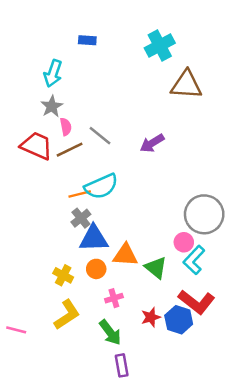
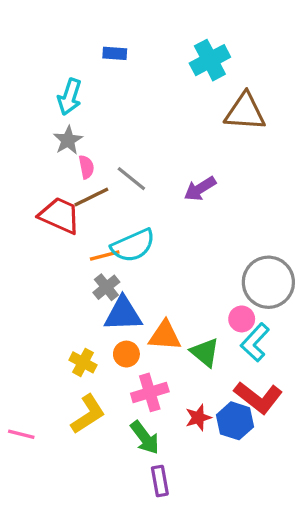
red trapezoid: (36, 146) -> (60, 215), moved
pink cross: (114, 298) -> (150, 392), size x1.5

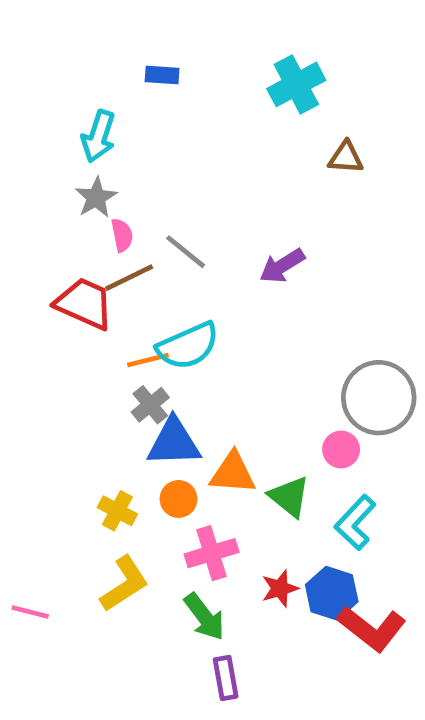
brown triangle: (245, 112) -> (346, 157), size x0.6
cyan L-shape: (255, 342) -> (355, 523), moved
red L-shape: (258, 397) -> (372, 629), moved

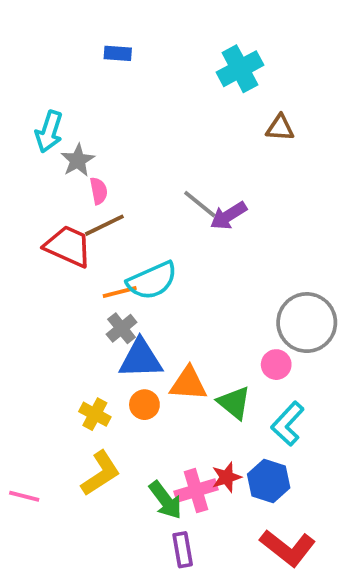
blue rectangle: (162, 75) -> (118, 53), moved
cyan arrow: (98, 136) -> (49, 132), moved
gray line: (186, 252) -> (200, 204), moved
pink cross: (212, 553) -> (196, 491), moved
red L-shape: (372, 629) -> (288, 548), moved

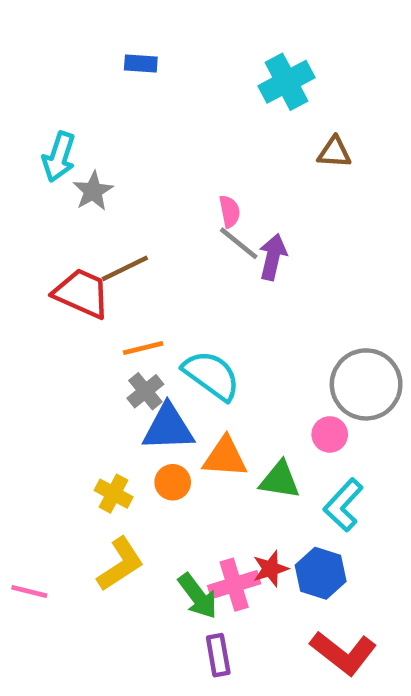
pink semicircle: (99, 191) -> (230, 211), moved
purple arrow: (228, 216) -> (273, 257), turned 135
cyan semicircle: (152, 281) -> (211, 375), moved, turned -120
green triangle: (234, 403) -> (280, 480), turned -30

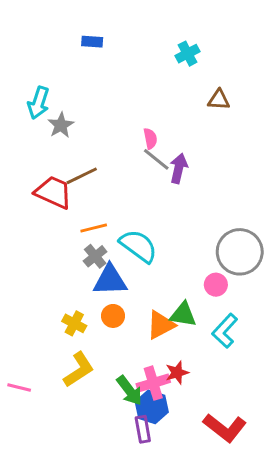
cyan cross: (286, 82) -> (188, 54), size x0.7
orange triangle: (225, 457) -> (161, 325), moved, turned -32
blue hexagon: (321, 573) -> (152, 407), moved

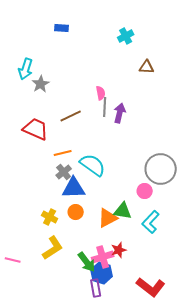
gray line: (156, 159) -> (105, 107), turned 54
brown line: (82, 176) -> (71, 116), moved

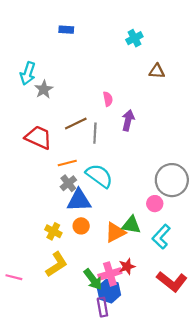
gray line: (105, 107) -> (95, 133), moved
red L-shape: (151, 287) -> (172, 281), moved

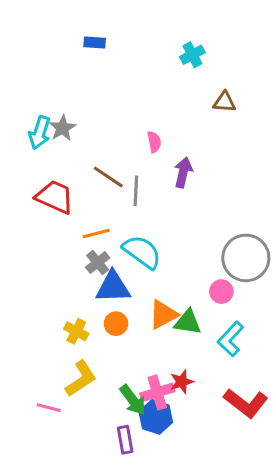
cyan arrow: (28, 73) -> (40, 133), moved
brown line: (76, 124) -> (108, 177), turned 60
orange triangle: (115, 232) -> (163, 314), moved
pink line: (14, 277) -> (49, 408), moved
purple rectangle: (102, 307) -> (125, 440), moved

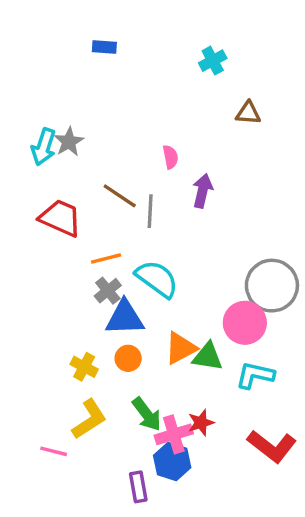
pink circle: (221, 292) -> (245, 323), size x1.6
cyan L-shape: (231, 339) -> (255, 375), turned 60
green arrow: (133, 400) -> (147, 414), moved

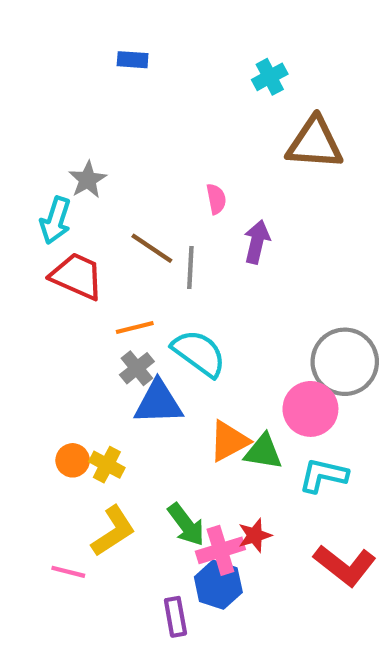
brown triangle: (248, 113) -> (315, 143), size x1.8
cyan arrow: (44, 147) -> (55, 220), moved
orange circle: (128, 358) -> (73, 460), moved

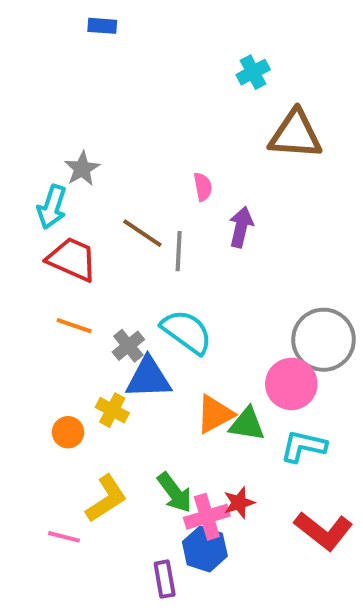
blue rectangle: (133, 60) -> (102, 26), moved
orange line: (135, 328) -> (74, 326), moved, turned 33
yellow cross: (107, 465) -> (112, 410), moved

